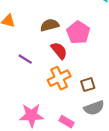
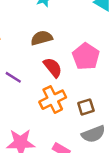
pink pentagon: (78, 33) -> (86, 56), moved

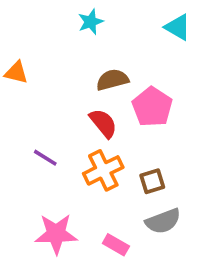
brown semicircle: (42, 38) -> (112, 80), moved
purple line: (13, 77) -> (45, 158), moved

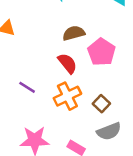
brown square: (152, 181) -> (101, 104), turned -30

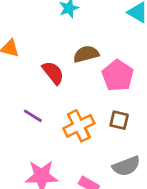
red semicircle: (67, 63) -> (53, 73), moved
brown square: (101, 104) -> (119, 120), moved, turned -30

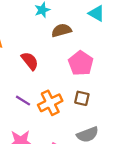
brown semicircle: (86, 54) -> (61, 30), moved
purple line: (33, 116) -> (23, 101), moved

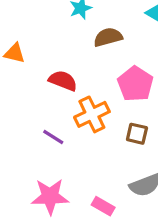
red semicircle: (30, 61) -> (63, 81), turned -30
orange cross: (50, 103) -> (92, 114), moved

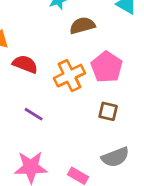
red semicircle: (63, 81) -> (25, 64), moved
orange cross: (92, 114) -> (69, 76), moved

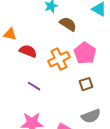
brown semicircle: (82, 25) -> (68, 24), turned 48
brown square: (108, 111) -> (86, 84), turned -32

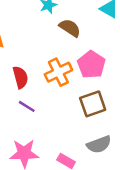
red semicircle: (28, 51) -> (20, 77), moved, turned 54
brown square: (86, 84) -> (93, 104), size x1.5

